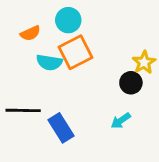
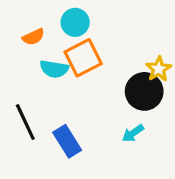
black circle: (131, 83) -> (144, 91), size x1.5
black line: (23, 110) -> (25, 122), turned 64

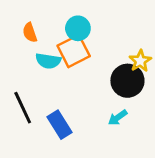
cyan circle: (75, 22) -> (78, 28), moved
orange semicircle: (33, 37) -> (30, 33), turned 96

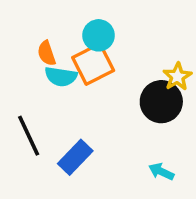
orange semicircle: (30, 33) -> (47, 53), moved
cyan arrow: (118, 118) -> (161, 172), moved, turned 60
blue rectangle: (59, 125) -> (75, 157), turned 76

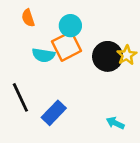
orange semicircle: (47, 53) -> (28, 18), moved
black circle: (161, 102) -> (108, 56), moved

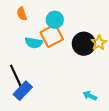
blue rectangle: (54, 113) -> (23, 91), moved

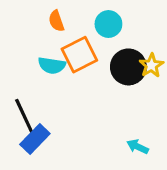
orange semicircle: (22, 14) -> (56, 21), moved
cyan circle: (55, 20) -> (108, 24), moved

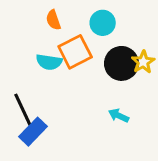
cyan arrow: (138, 147) -> (119, 116), moved

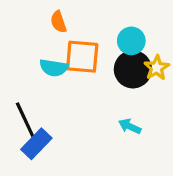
cyan circle: (103, 23) -> (131, 41), moved
orange square: (75, 52) -> (82, 57), turned 32

